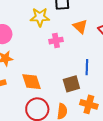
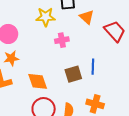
orange triangle: (80, 26) -> (87, 17), moved
brown square: (71, 84) -> (73, 74), moved

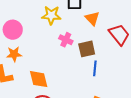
pink cross: (62, 40) -> (66, 40), turned 32
brown square: (73, 74) -> (87, 49), moved

